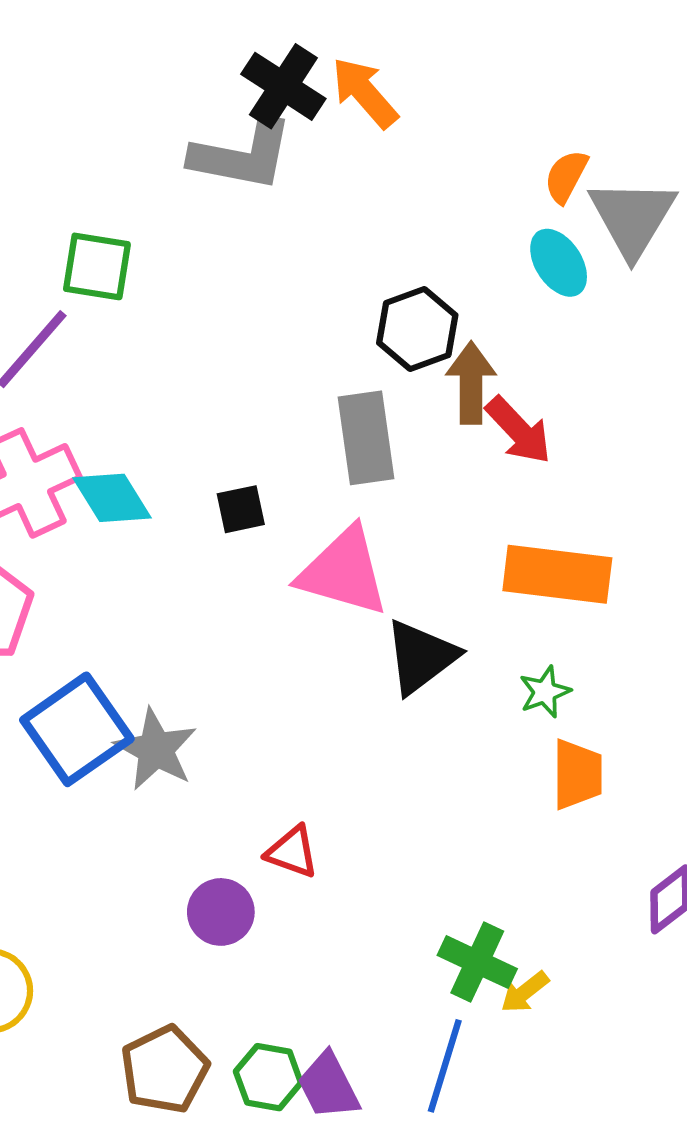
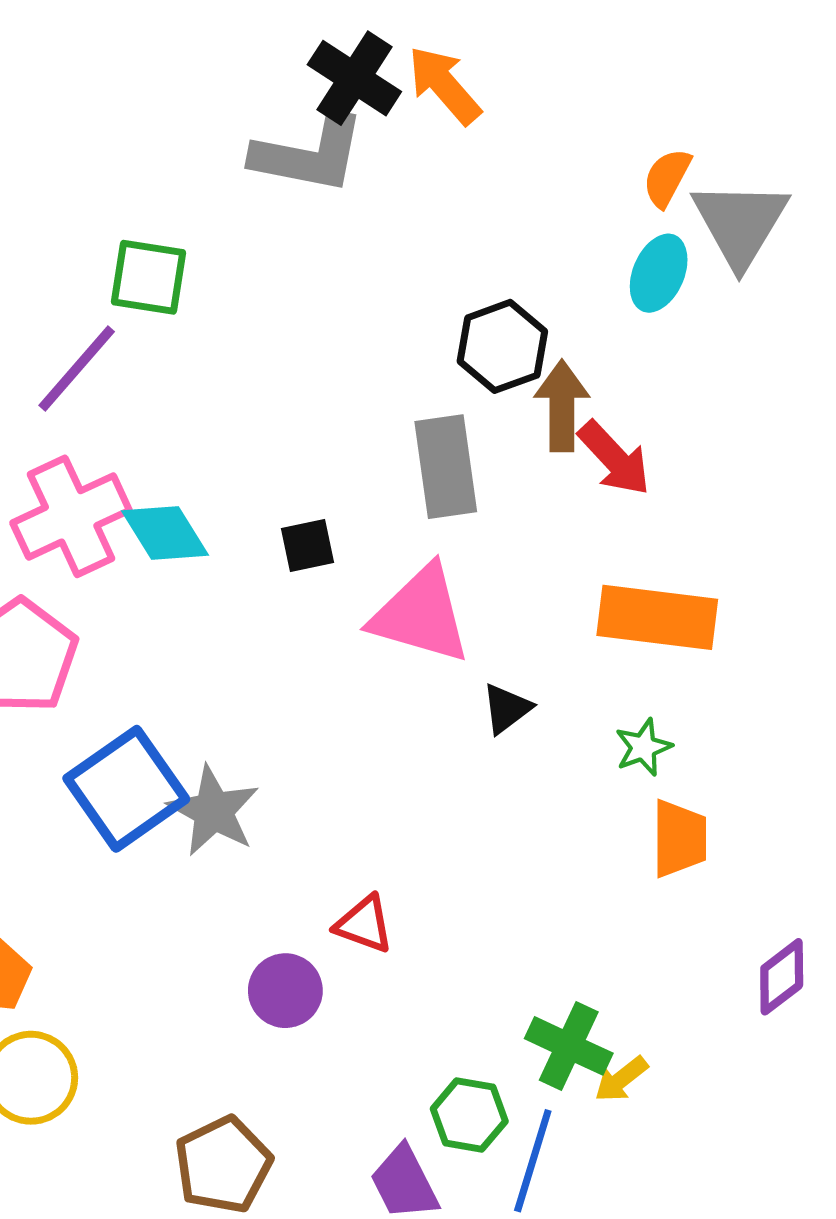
cyan ellipse: (559, 263) -> (659, 273), turned 56
black triangle: (421, 657) -> (507, 709), size x0.6
green hexagon: (268, 1077) -> (469, 1115), moved

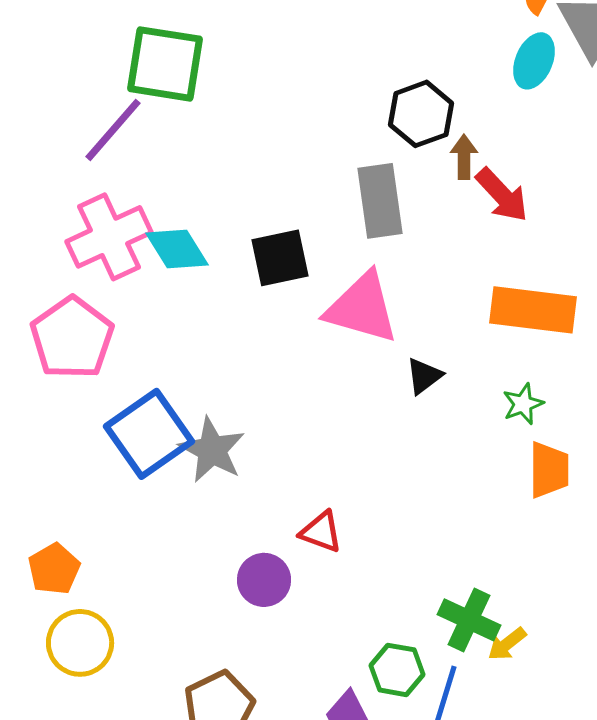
green square: (148, 277) -> (165, 64), size x1.4
brown arrow: (562, 406) -> (464, 157), size x0.7
black square: (307, 545) -> (280, 258), size x1.5

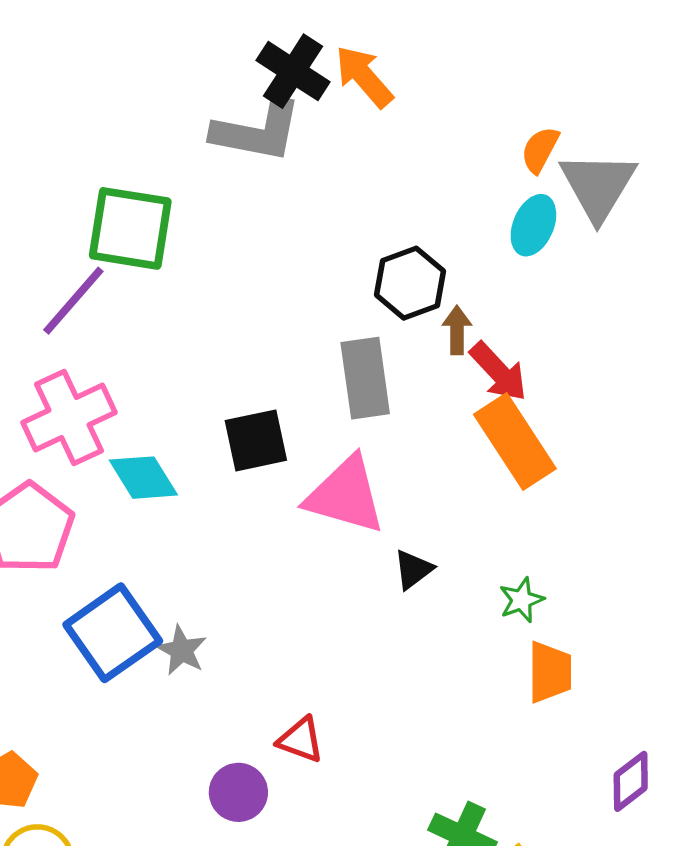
cyan diamond: (177, 249) -> (143, 478), moved
orange rectangle: (533, 310) -> (515, 442), moved, turned 50
gray star: (212, 450) -> (182, 650), size x0.7

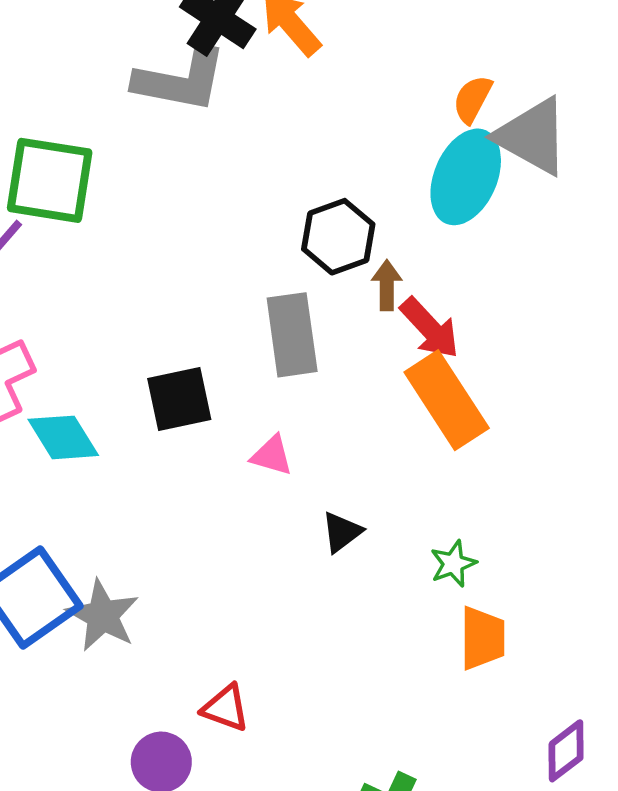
gray triangle: (598, 186) -> (532, 136), turned -32
cyan ellipse: (533, 225) -> (466, 177), size x1.5
pink triangle: (346, 495) -> (272, 455), size x0.5
gray star: (182, 650) -> (103, 616), size x1.4

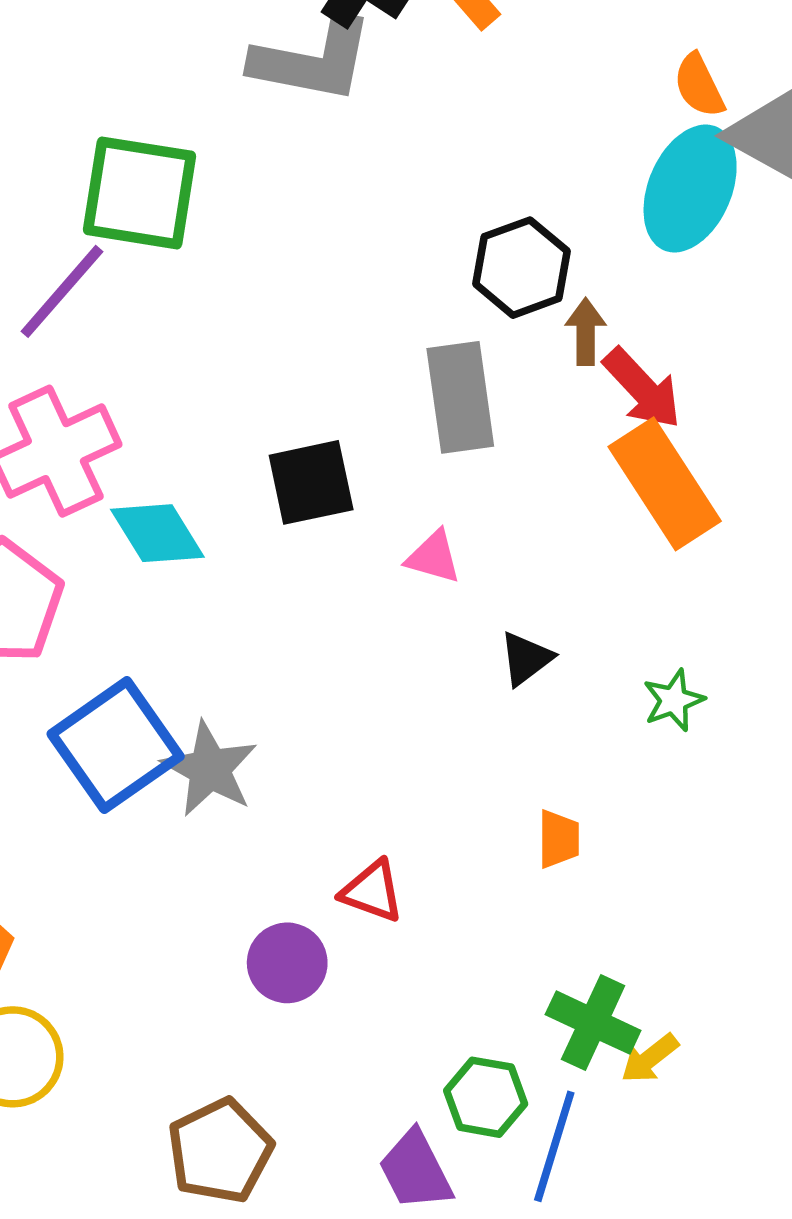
orange semicircle: (472, 99) -> (699, 86), turned -54
orange trapezoid: (483, 638) -> (559, 839), moved, size x0.7

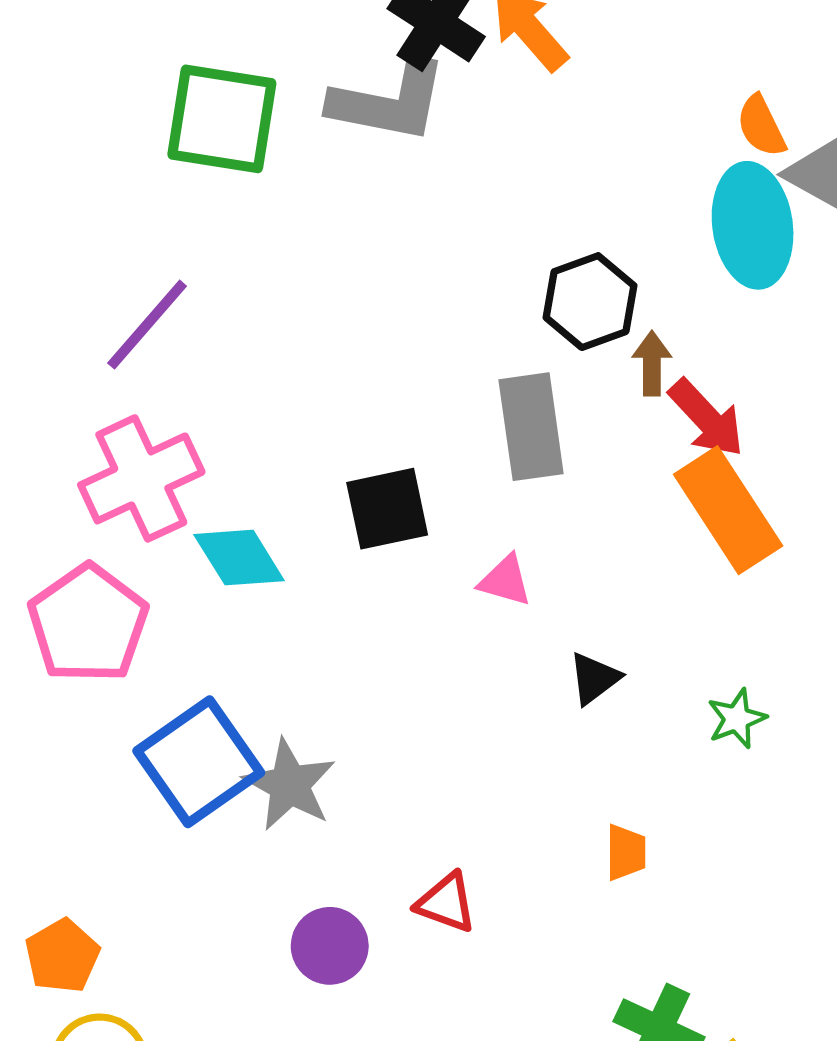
cyan ellipse: (690, 188) -> (753, 225), turned -31
green square: (139, 193) -> (222, 119), moved
purple circle: (287, 963) -> (330, 946), moved

